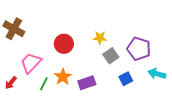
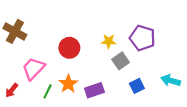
purple pentagon: (139, 49) -> (142, 38), moved

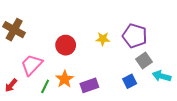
gray square: (121, 61) -> (144, 61), moved

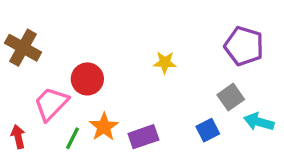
purple pentagon: (135, 36) -> (244, 46), moved
red circle: (66, 45) -> (87, 79), moved
red arrow: (11, 85) -> (18, 137), turned 128

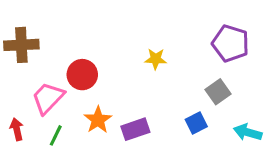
brown cross: (23, 48) -> (21, 45), turned -32
cyan arrow: (259, 122) -> (248, 132), moved
green line: (72, 138) -> (56, 135), moved

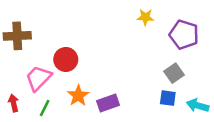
yellow star: (156, 59) -> (145, 17), moved
blue square: (196, 123) -> (168, 98), moved, turned 35

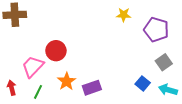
brown cross: (17, 36) -> (15, 15), moved
gray square: (174, 73) -> (164, 62), moved
blue square: (168, 98) -> (143, 83), turned 32

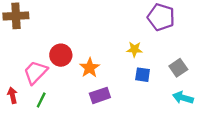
yellow star: (124, 15) -> (135, 49), moved
purple pentagon: (156, 30) -> (161, 17), moved
orange star: (67, 81) -> (90, 68), moved
blue square: (143, 83) -> (143, 75), moved, turned -32

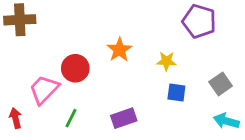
orange star: (90, 68) -> (119, 50), moved
green line: (41, 100) -> (71, 118), moved

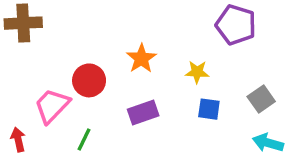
purple rectangle: (124, 118) -> (143, 112), moved

